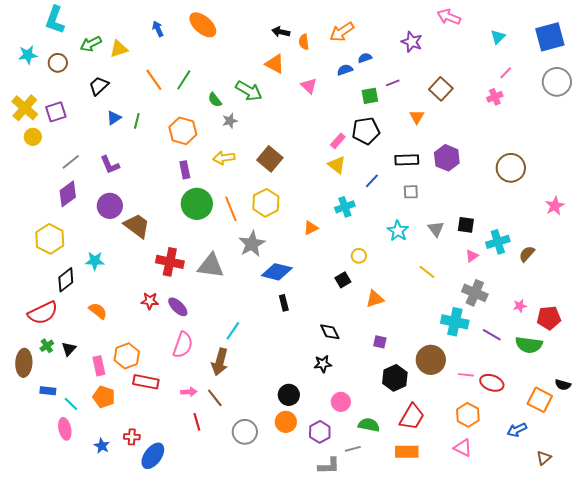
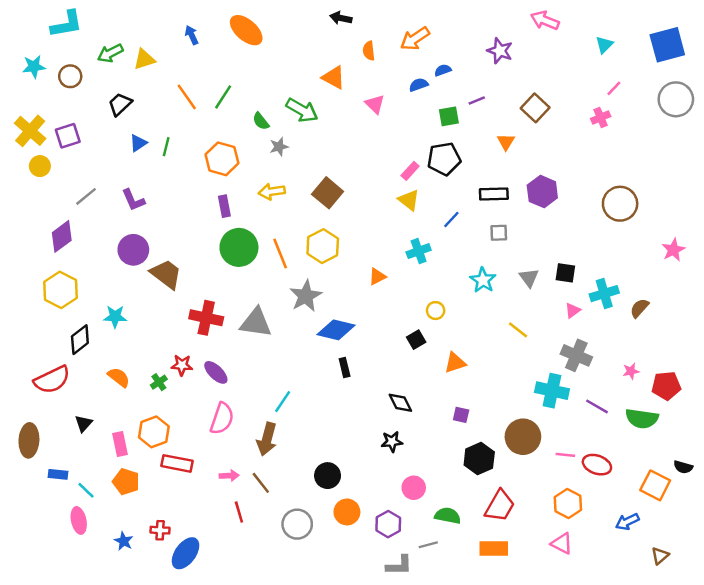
cyan L-shape: (55, 20) -> (67, 24), turned -120
black arrow: (281, 32) -> (341, 18), moved
purple diamond: (68, 194) -> (62, 236), moved
green cross: (47, 346) -> (159, 382), moved
black circle: (289, 395) -> (328, 476), moved

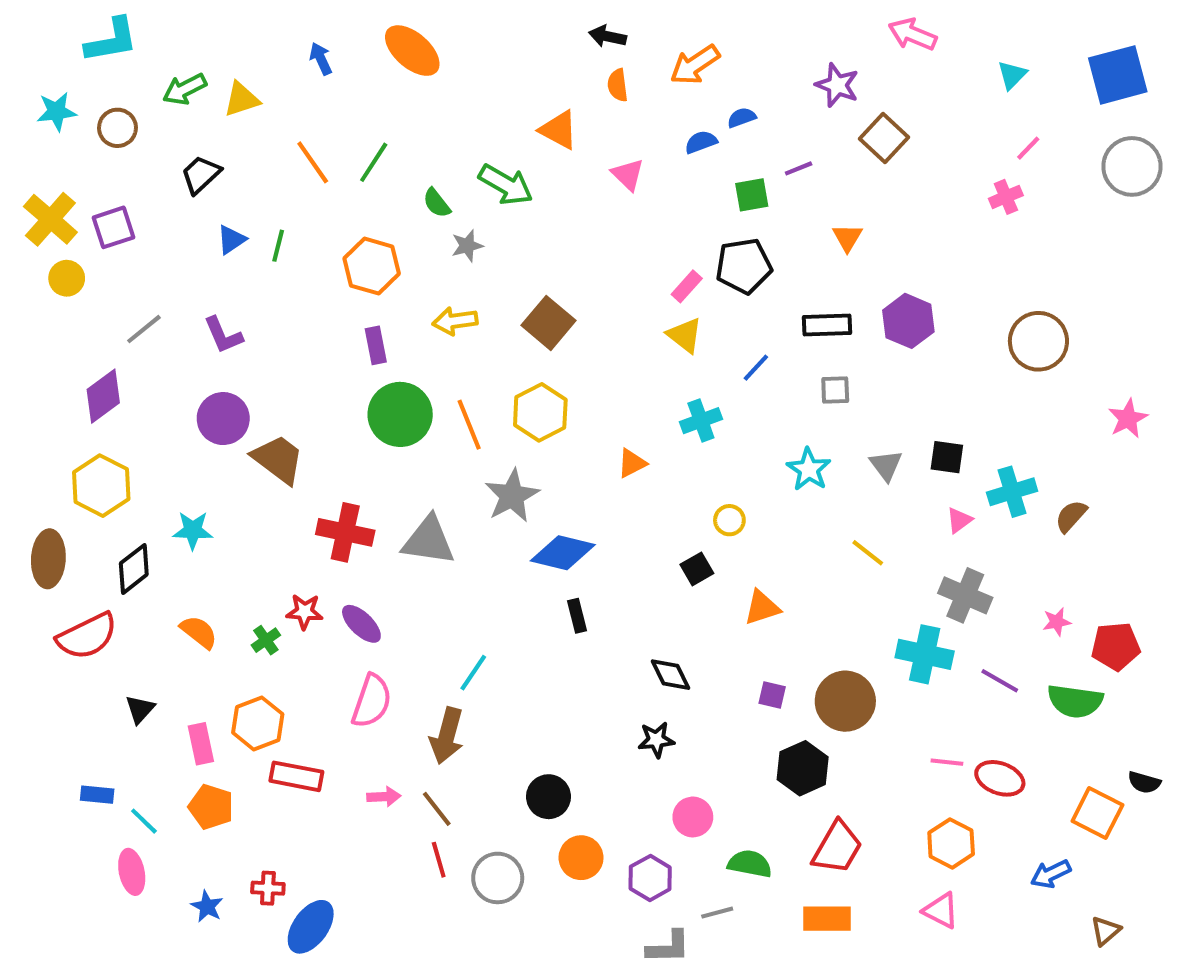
black arrow: (341, 18) -> (607, 36), moved
brown square: (535, 108) -> (884, 138), moved
brown circle: (523, 437) -> (845, 701), moved
brown ellipse: (29, 440) -> (48, 559), moved
red line: (239, 512) -> (439, 860), moved

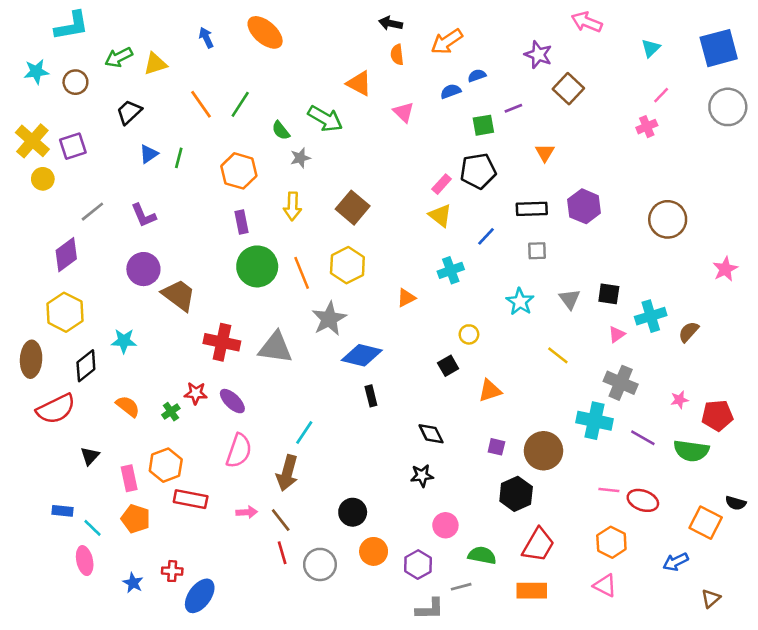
yellow arrow: (455, 321) -> (292, 206), turned -80

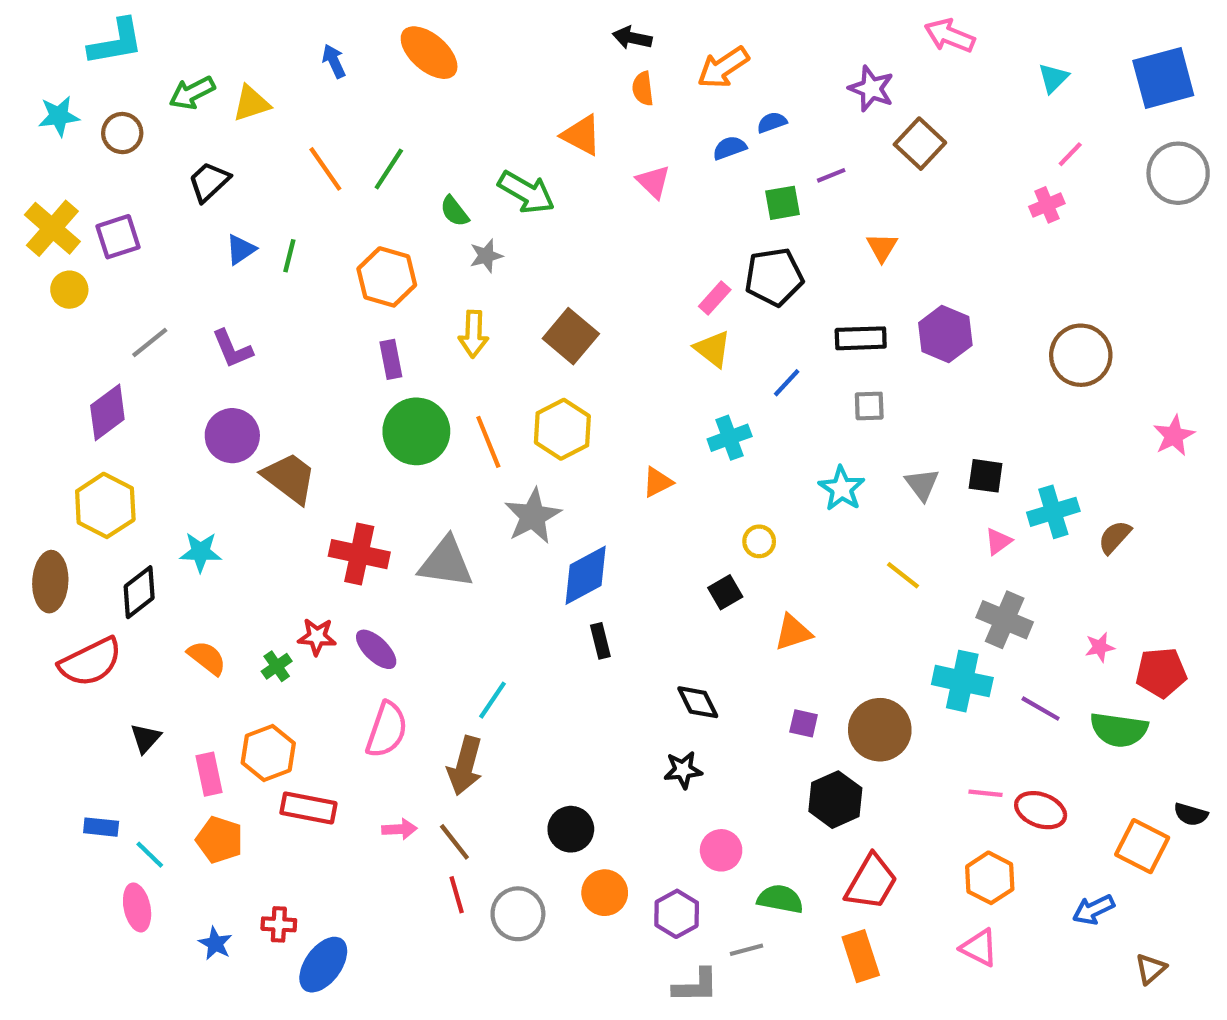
blue diamond: (362, 355) -> (586, 575), turned -42
orange rectangle: (532, 591) -> (861, 956), turned 72

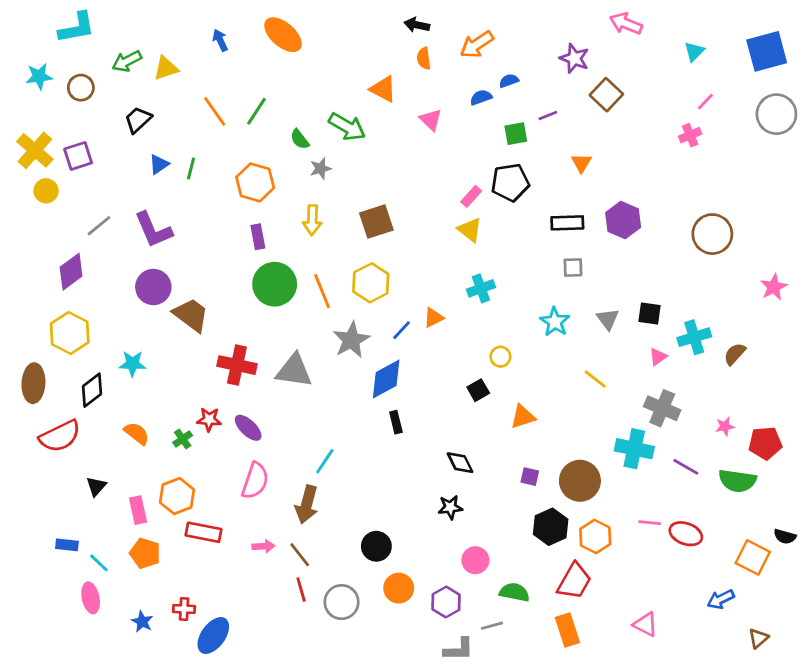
brown square: (571, 336) -> (376, 221), turned 32
purple L-shape: (232, 349) -> (153, 230), size x1.4
blue line: (787, 383) -> (401, 330), moved
orange hexagon: (990, 878) -> (595, 537), moved

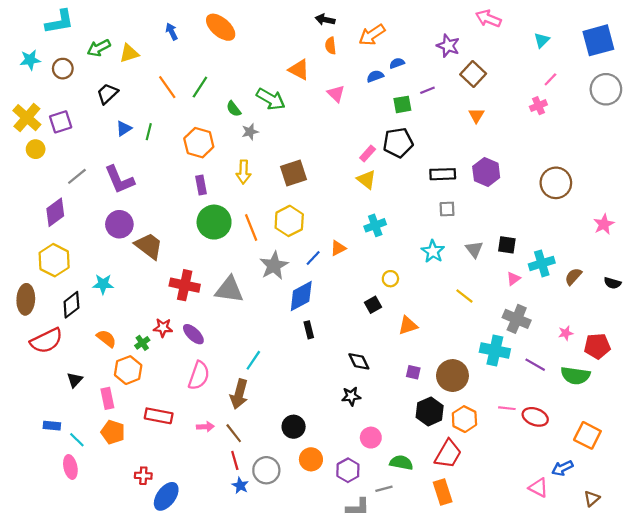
orange triangle: (581, 163) -> (476, 115), moved
orange hexagon: (177, 496) -> (128, 370), moved
black semicircle: (785, 537) -> (612, 283), moved
blue star: (142, 622) -> (240, 485), moved
pink triangle: (645, 624) -> (538, 488), moved

